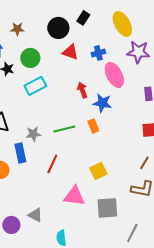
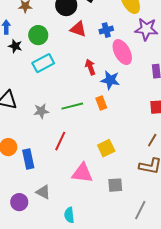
blue rectangle: (20, 153) -> (28, 159), moved
gray square: (107, 208) -> (115, 185), size x0.7

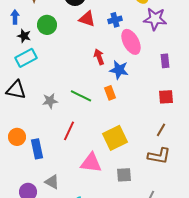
cyan rectangle: (43, 63) -> (26, 58), moved
green line: (72, 106) -> (81, 96), turned 40
yellow square: (106, 148) -> (115, 138), size x1.4

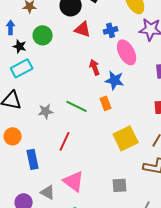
orange circle: (17, 137) -> (13, 136), moved
yellow square: (115, 138) -> (126, 138), moved
pink triangle: (91, 163) -> (74, 181), moved, turned 30

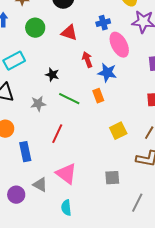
red triangle: (83, 29) -> (69, 33), moved
black star: (20, 46) -> (52, 75), moved
yellow square: (126, 138) -> (118, 131), size x0.7

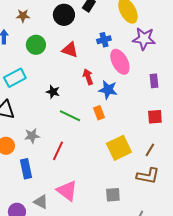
gray star: (38, 104) -> (32, 136), moved
yellow square: (118, 131) -> (119, 148), size x1.4

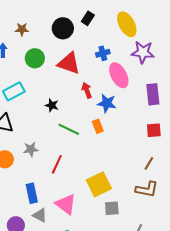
red triangle: (70, 50) -> (69, 63), size x1.4
purple rectangle: (154, 81) -> (153, 94), size x1.5
yellow square: (119, 148) -> (99, 184), moved
blue rectangle: (26, 169) -> (32, 193), moved

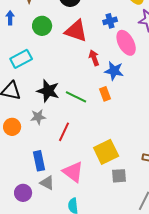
black star: (52, 105) -> (48, 91), moved, size x1.6

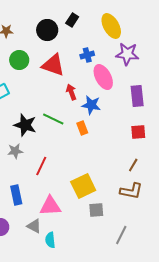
green line: (76, 97) -> (53, 119), moved
pink triangle: (73, 172) -> (50, 206), turned -40
gray triangle: (47, 183) -> (34, 226), moved

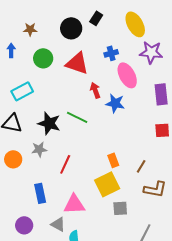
orange rectangle: (82, 128) -> (113, 160), moved
brown line: (133, 165) -> (141, 166), moved

